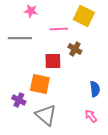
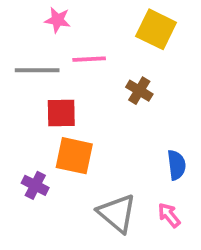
pink line: (59, 29) -> (89, 59), moved
red square: (53, 61) -> (61, 113), moved
gray triangle: (46, 115) -> (117, 213), moved

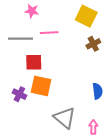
brown cross: (139, 91) -> (93, 44), moved, turned 32
purple cross: (35, 185) -> (19, 94), moved
pink arrow: (169, 215) -> (93, 127), moved, turned 40

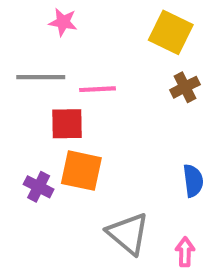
pink line: (49, 33) -> (98, 89), moved

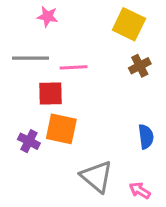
pink arrow: (185, 252) -> (140, 190), turned -60

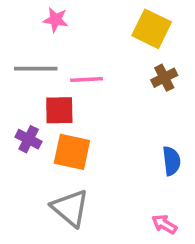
purple cross: (29, 141) -> (29, 139), moved
gray triangle: (97, 177) -> (70, 208), moved

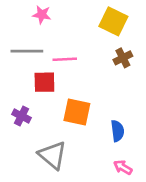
purple cross: (29, 139) -> (21, 116), moved
orange square: (72, 152) -> (77, 112), moved
blue semicircle: (171, 161) -> (117, 131), moved

